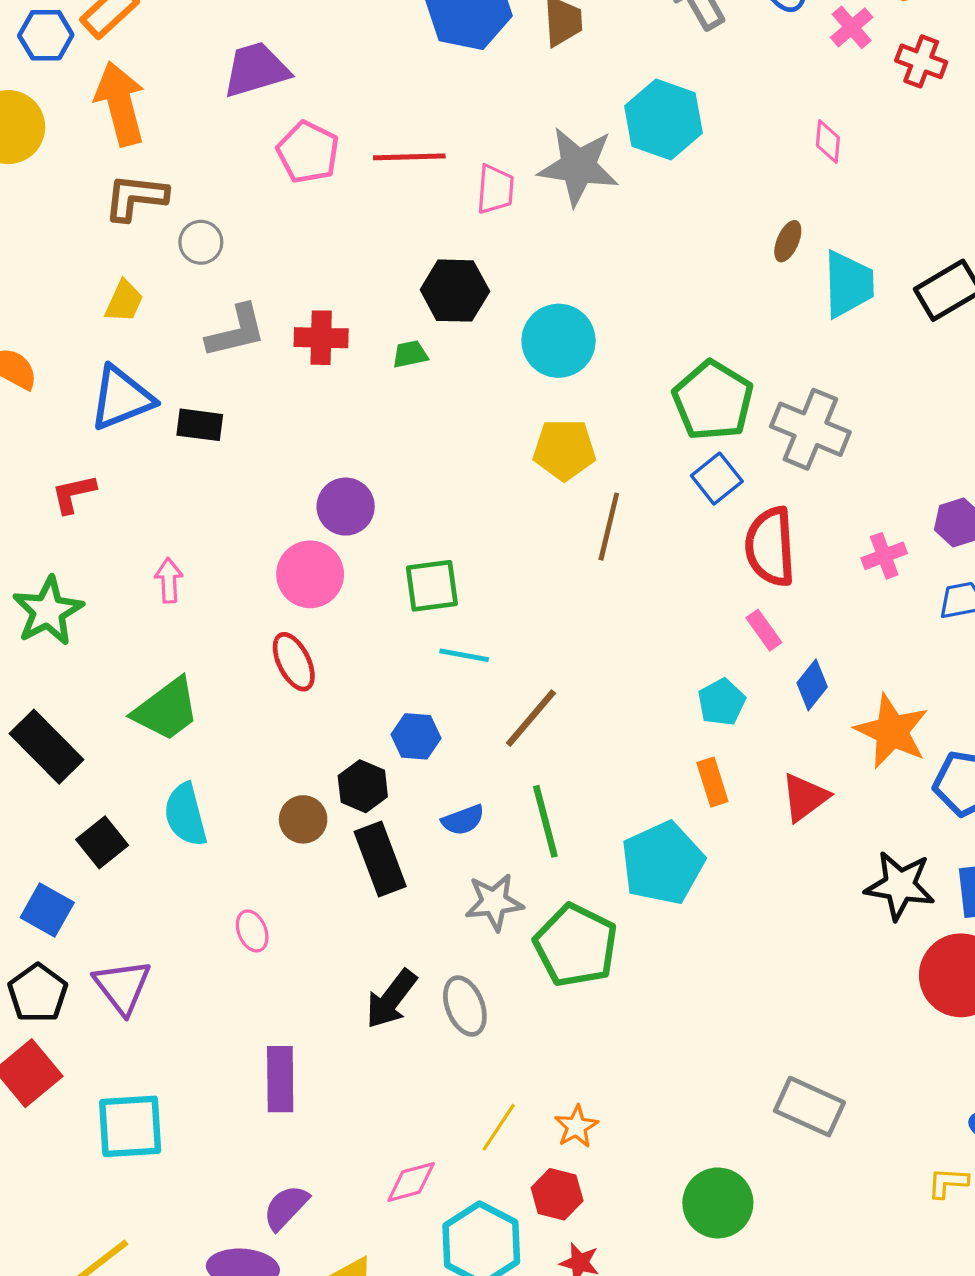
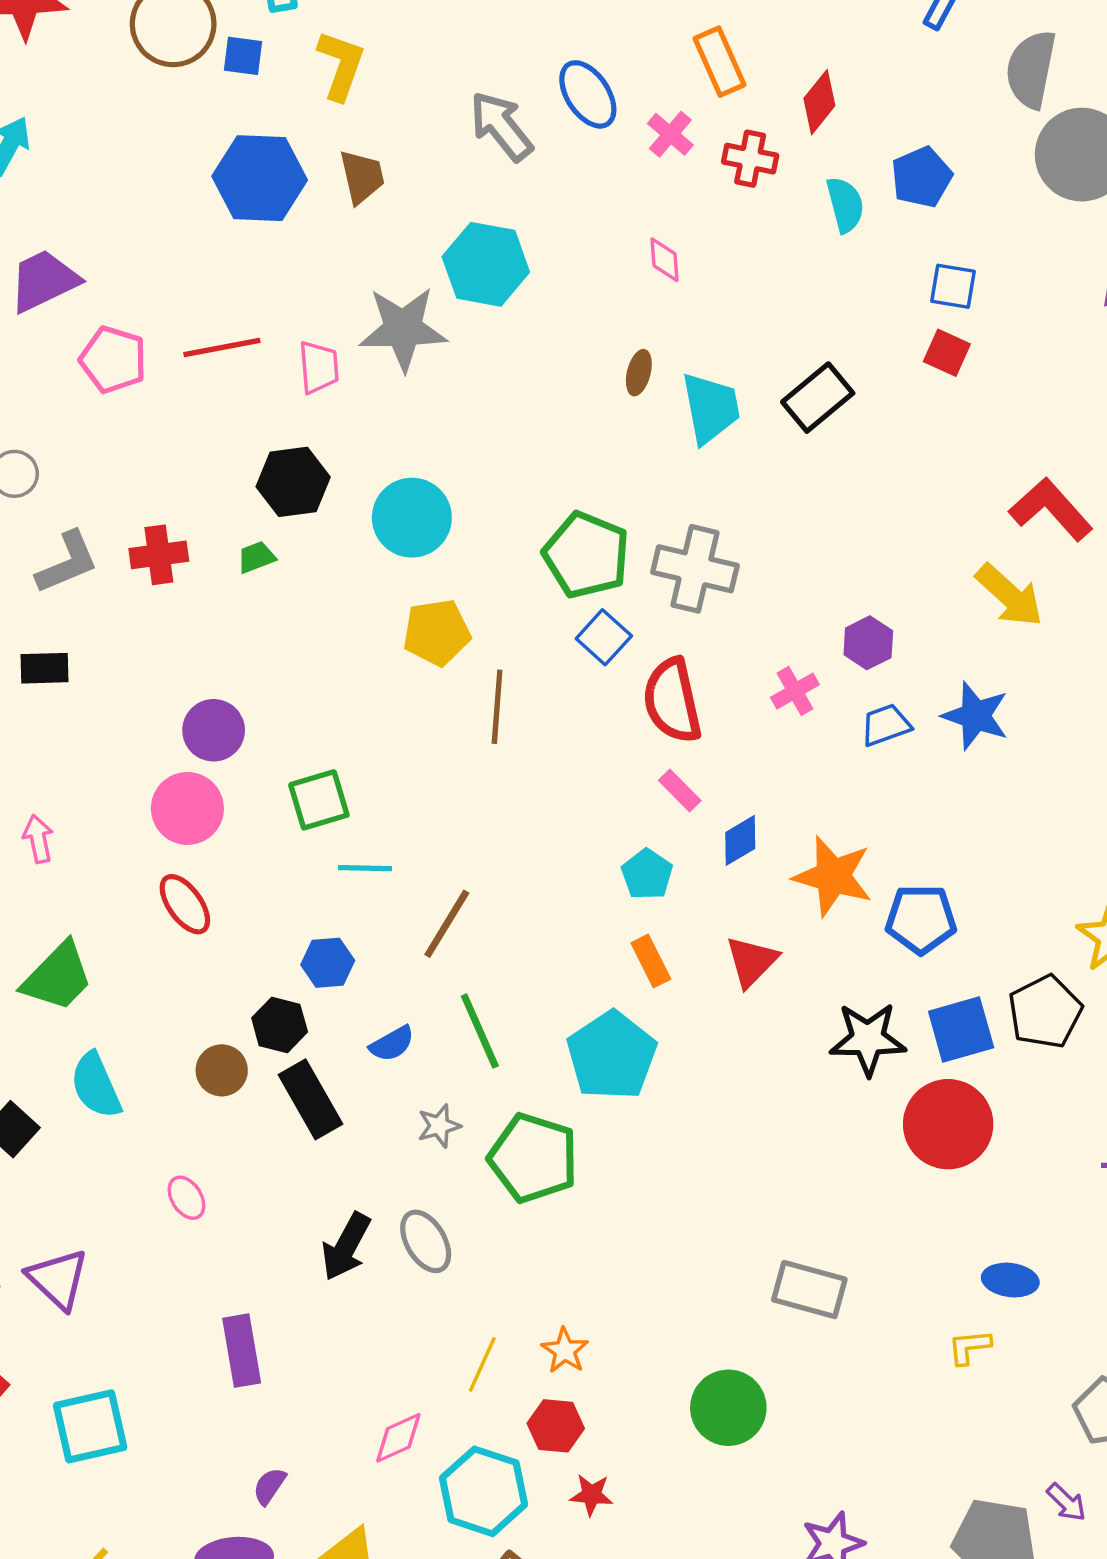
blue diamond: (812, 685) -> (740, 840), turned 30
gray star: (494, 902) -> (439, 1126), size x0.7
purple semicircle: (286, 1207) -> (269, 1486), size x0.7

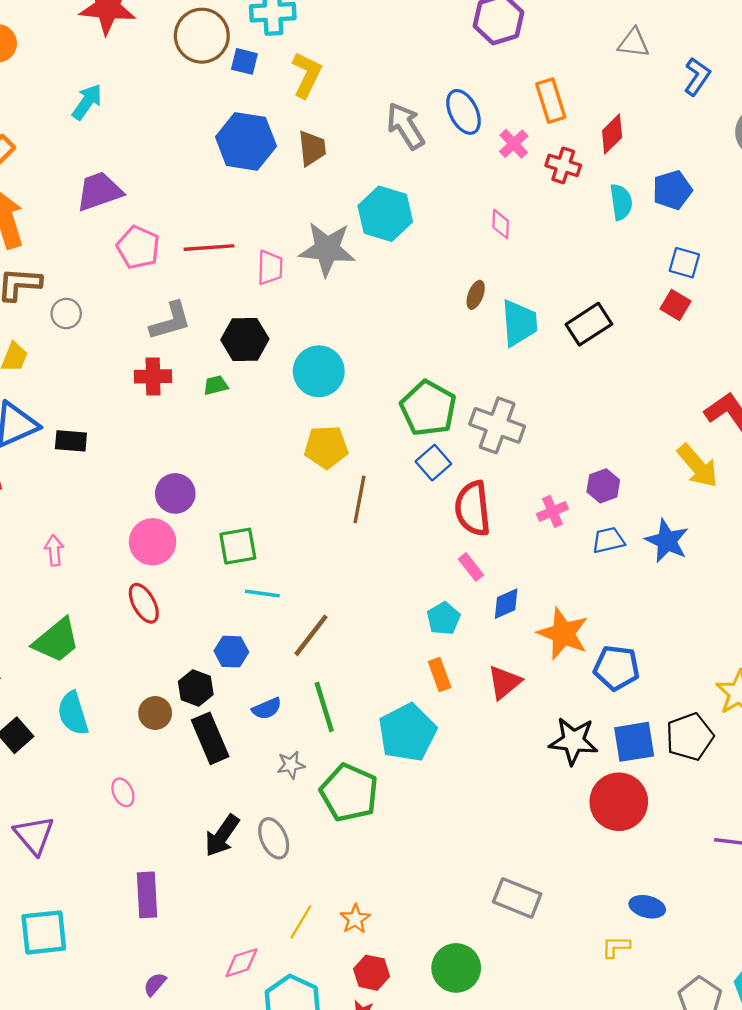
gray L-shape: (67, 563) -> (170, 321), moved
red hexagon: (556, 1426) -> (372, 973), moved

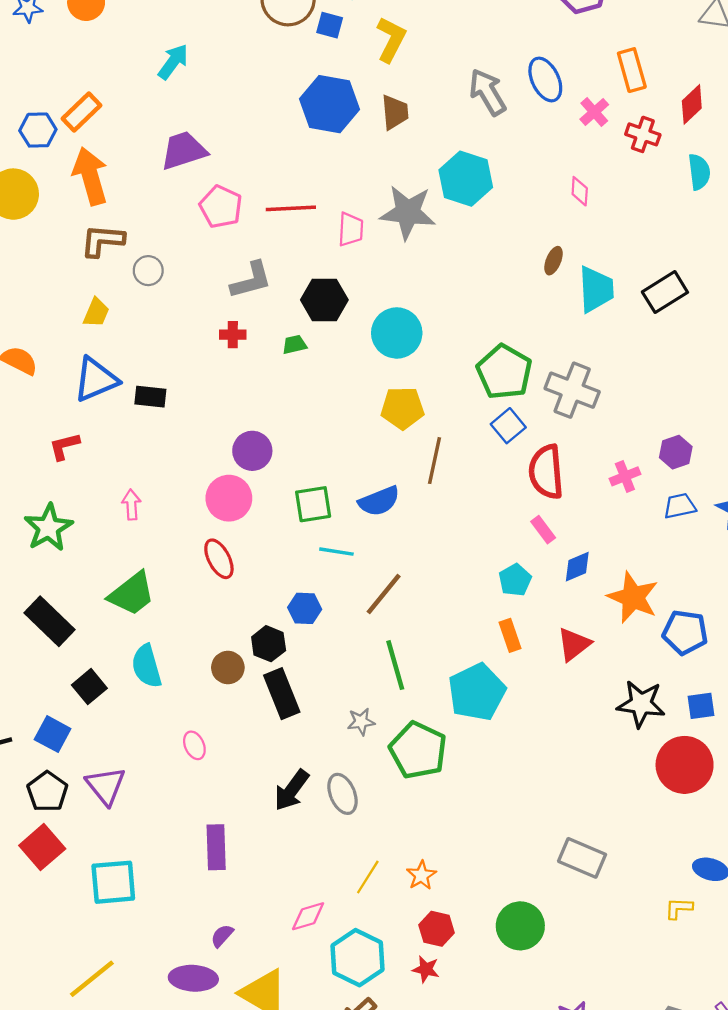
red cross: (153, 376) -> (233, 335), size x0.7
blue semicircle: (267, 709) -> (379, 501), moved, size x1.4
blue square: (634, 742) -> (701, 706), size x0.7

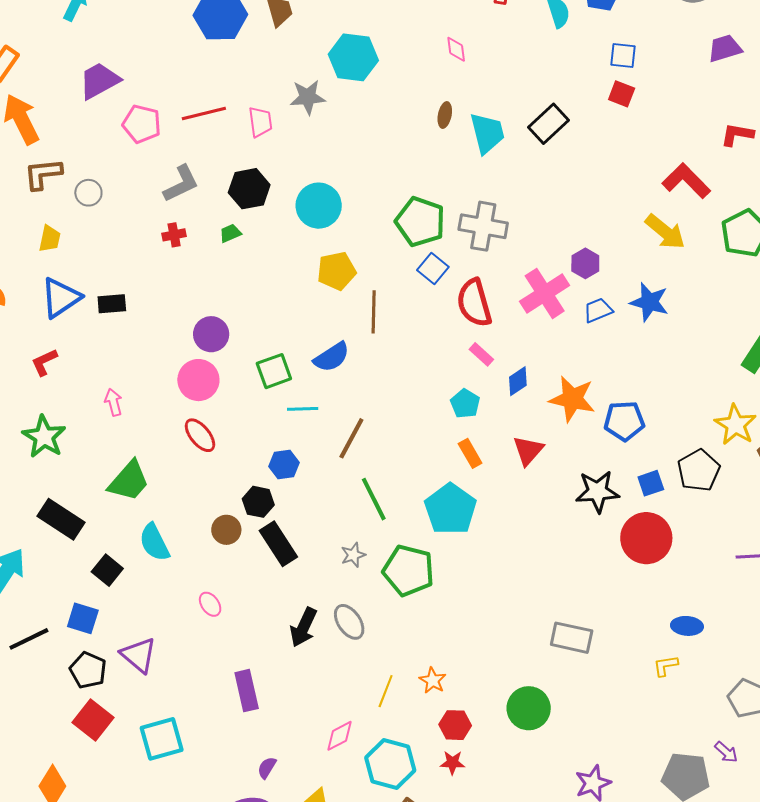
gray star: (408, 212) -> (308, 97), size x0.7
pink cross: (625, 476) -> (545, 293), size x1.8

